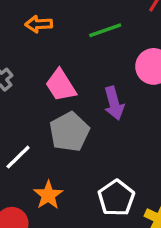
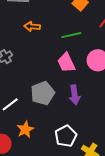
pink trapezoid: (61, 85) -> (66, 63), moved
purple arrow: (114, 103) -> (75, 95), moved

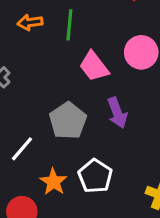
green line: (71, 35) -> (69, 25), moved, turned -60
white pentagon: (66, 136) -> (95, 176), moved

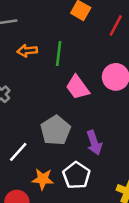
purple arrow: (117, 113) -> (94, 143), moved
orange star: (53, 182) -> (43, 179), turned -30

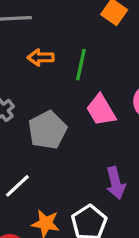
gray pentagon: (56, 130) -> (47, 130), moved

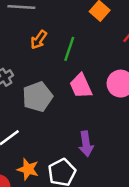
orange arrow: (41, 57) -> (39, 40), turned -60

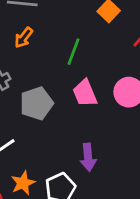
orange arrow: (39, 40) -> (24, 38), moved
orange star: (28, 169) -> (23, 183), turned 30

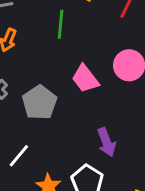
green line: (73, 52) -> (61, 24), moved

